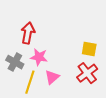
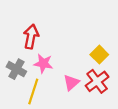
yellow square: (89, 49) -> (99, 54), turned 35
pink triangle: (52, 77) -> (71, 82), moved

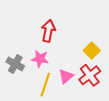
red arrow: (31, 37) -> (48, 31), moved
yellow line: (33, 91) -> (45, 85), moved

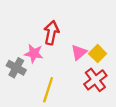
pink star: (40, 59) -> (34, 54), moved
pink triangle: (66, 76) -> (79, 52), moved

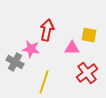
pink triangle: (79, 52) -> (72, 48), turned 42
yellow square: (98, 54) -> (89, 35), moved, turned -35

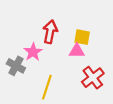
yellow square: (89, 35) -> (82, 37), moved
pink star: (31, 49) -> (33, 52), turned 30

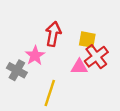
pink triangle: (77, 51) -> (79, 67), moved
red cross: (93, 78) -> (96, 57), moved

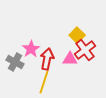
red arrow: (53, 34) -> (47, 59), moved
yellow square: (87, 40) -> (77, 35), turned 35

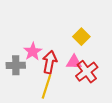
red cross: (85, 50) -> (87, 72), moved
gray cross: (15, 62) -> (16, 65), turned -30

